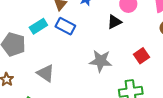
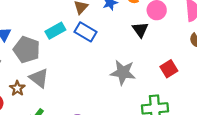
black triangle: (114, 22) -> (140, 30), turned -42
gray triangle: (46, 73) -> (39, 78), moved

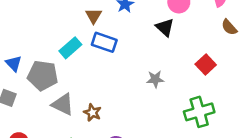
gray star: (123, 72) -> (155, 79), size x0.6
brown star: (17, 88) -> (92, 112), moved

